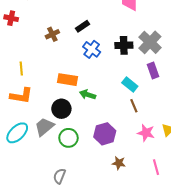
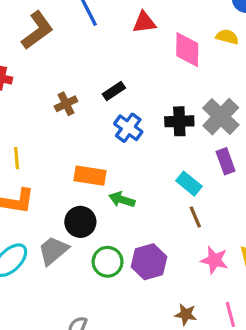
green circle: (68, 138) -> (108, 262), moved
brown star: (119, 163) -> (186, 314), moved

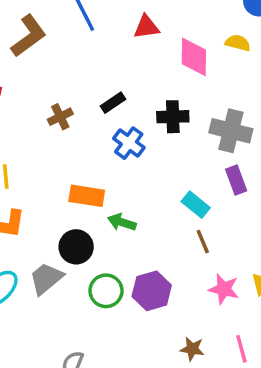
gray cross: (221, 117) -> (231, 131), turned -30
black cross: (179, 121) -> (173, 117), moved

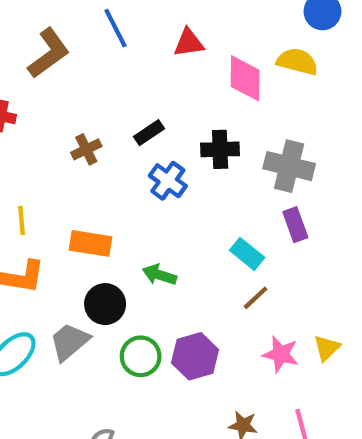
yellow semicircle: (238, 43) -> (297, 62), size x1.4
orange rectangle: (87, 196) -> (90, 243), moved
brown line: (203, 242) -> (256, 298), turned 70

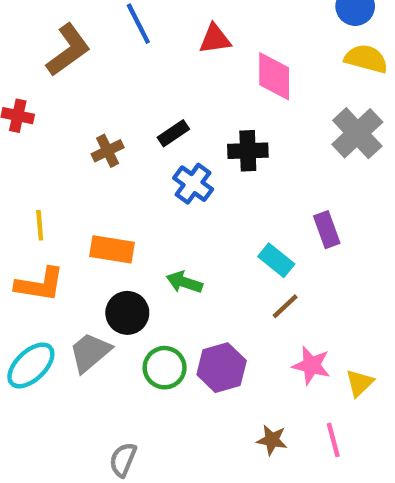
yellow semicircle: (297, 62) -> (366, 59), moved
gray cross: (289, 166) -> (357, 133), moved, turned 33
yellow triangle: (327, 348) -> (360, 383), moved

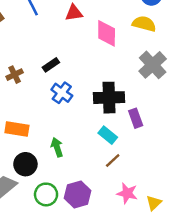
yellow semicircle: (366, 59) -> (144, 24), moved
black cross: (248, 151) -> (109, 98), moved, size x1.4
green arrow: (184, 282) -> (57, 147), turned 54

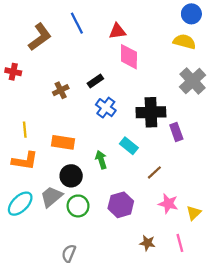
pink diamond: (107, 33) -> (129, 57), moved
cyan rectangle: (108, 135) -> (129, 146), moved
green circle: (46, 194) -> (78, 206), moved

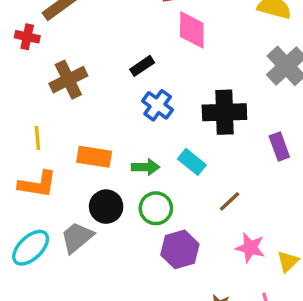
red cross: (13, 72) -> (27, 37), moved
brown cross: (61, 90) -> (68, 80), moved, size x1.5
purple rectangle: (176, 132) -> (279, 147), moved
green arrow: (101, 160) -> (146, 167), moved, turned 108
green circle: (78, 206) -> (156, 208), moved

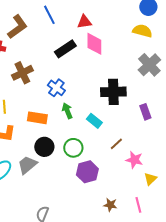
black rectangle: (142, 66) -> (65, 49), moved, size x1.5
blue cross: (158, 105) -> (56, 88), moved
green arrow: (146, 167) -> (67, 111), moved, turned -112
pink star: (250, 248) -> (134, 160), moved

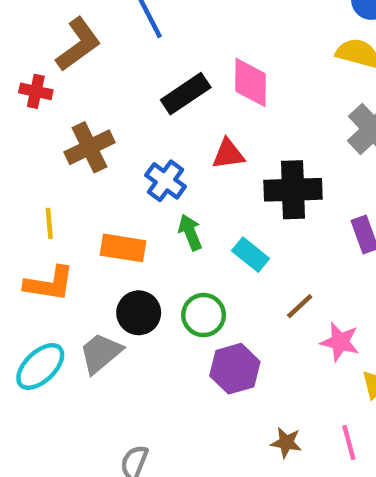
red triangle: (84, 22) -> (228, 154), moved

